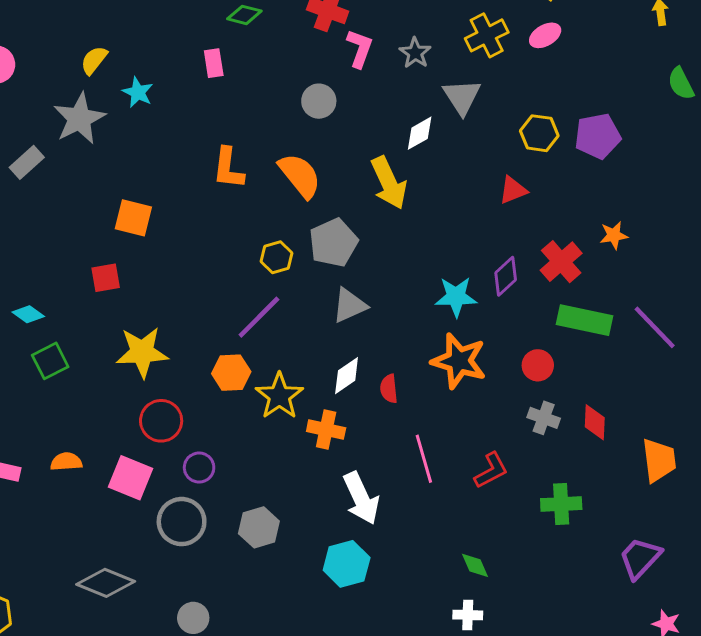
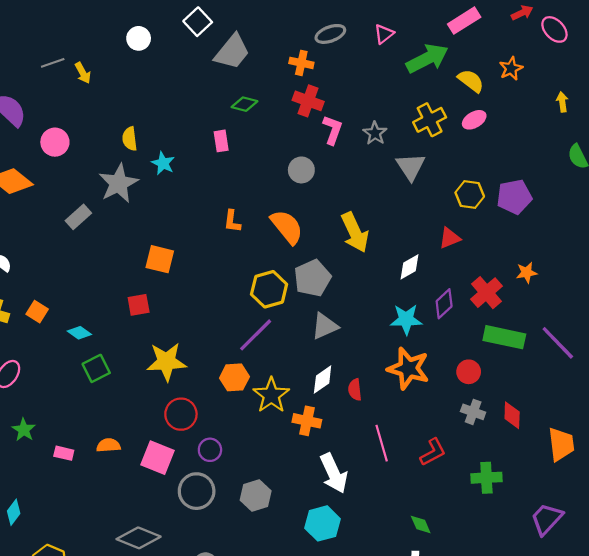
yellow semicircle: (94, 60) -> (130, 139), turned -45
white diamond: (420, 133) -> (410, 267), moved
orange L-shape: (228, 168) -> (232, 221), size x0.7
yellow hexagon: (276, 257) -> (269, 289), size x1.5

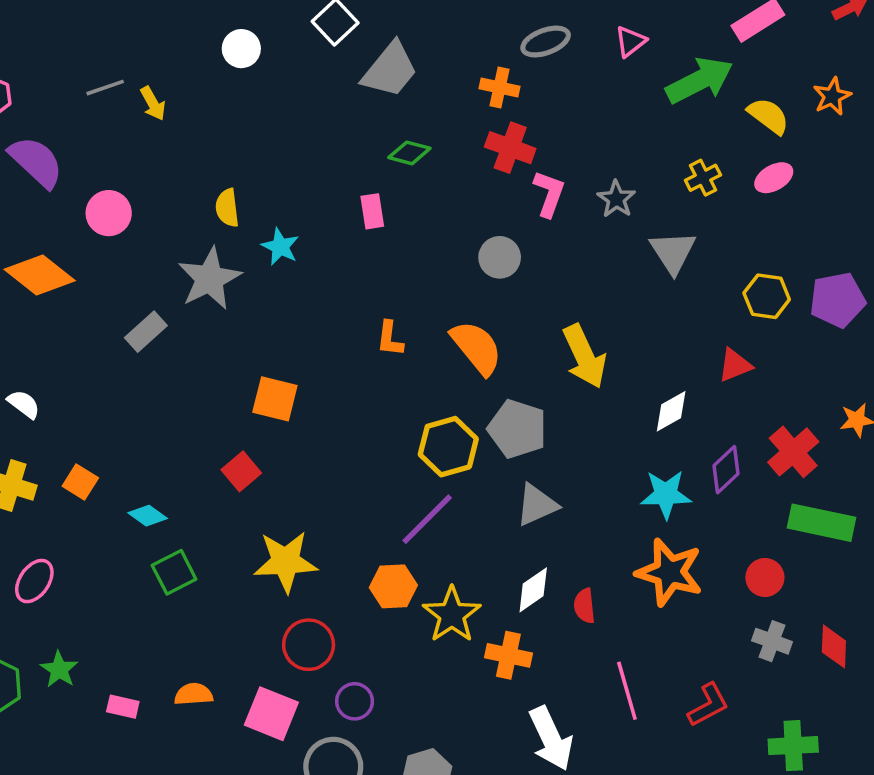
yellow cross: (430, 120) -> (703, 178), size x0.7
gray pentagon: (313, 278) -> (517, 429), turned -30
red square: (139, 305) -> (241, 471), turned -30

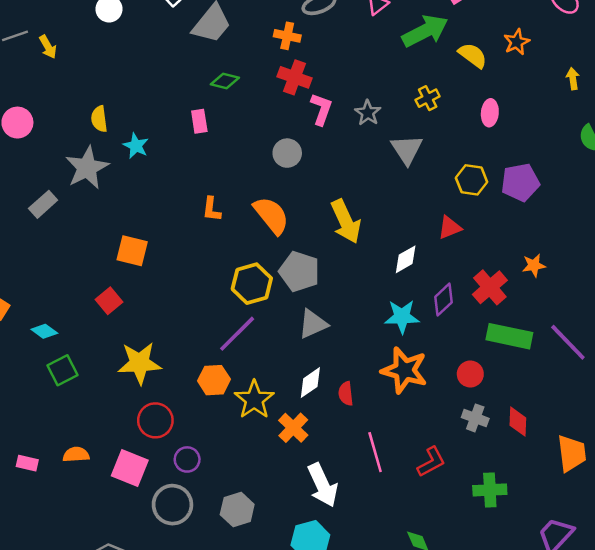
pink ellipse: (774, 178) -> (490, 113), moved, turned -55
orange cross: (508, 655) -> (293, 428), turned 32

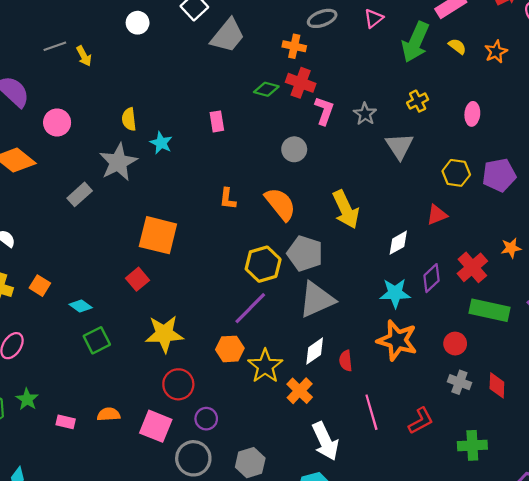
green arrow: (425, 31) -> (415, 42), turned 141
yellow semicircle: (473, 55) -> (457, 46), moved, size x0.7
green diamond: (225, 81) -> (266, 89), moved
orange square: (132, 251) -> (158, 235), size x1.4
gray triangle: (313, 324) -> (317, 300), size x1.4

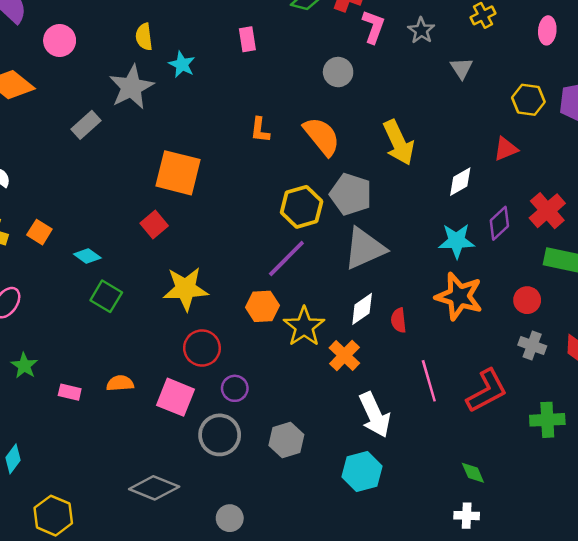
gray triangle: (399, 146) -> (462, 68), size x0.7
green square: (97, 340) -> (106, 296), turned -32
red L-shape: (421, 421) -> (487, 391), size x1.4

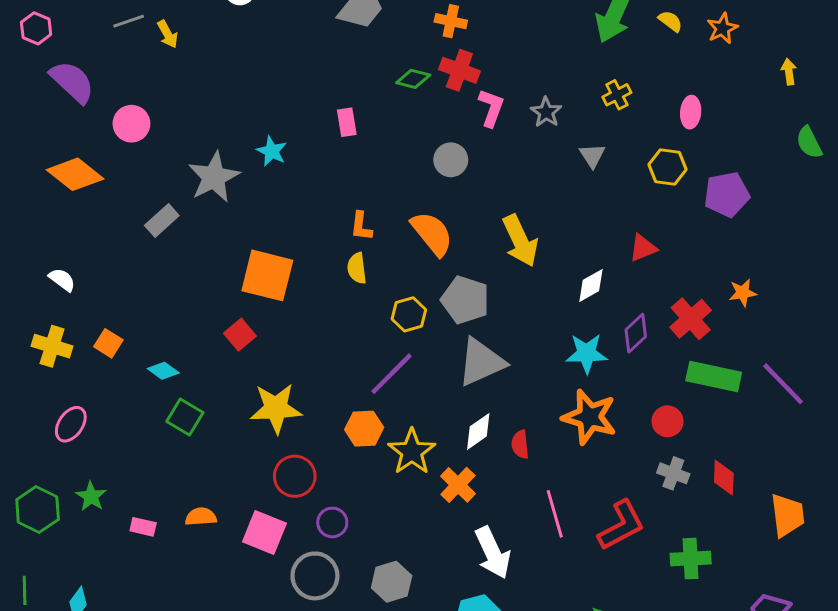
yellow semicircle: (144, 37) -> (357, 268), moved
yellow hexagon: (528, 100) -> (667, 167), moved
yellow hexagon: (302, 207) -> (409, 314), size x0.7

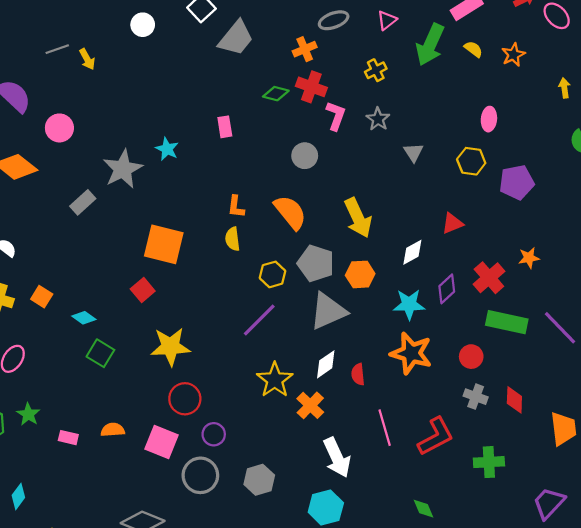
orange cross: (451, 21) -> (305, 49), turned -35
yellow cross: (617, 95) -> (376, 70), moved
orange hexagon: (364, 429) -> (360, 274), moved

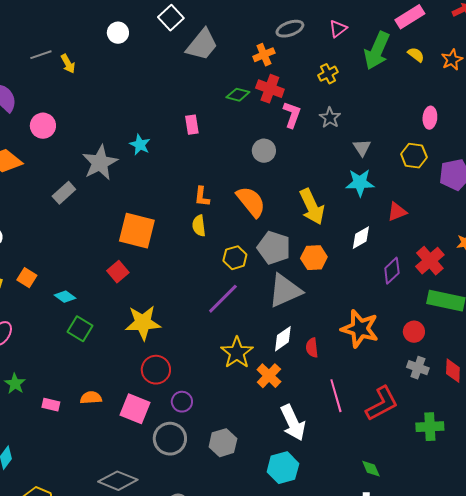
cyan star: (409, 304) -> (360, 183), moved

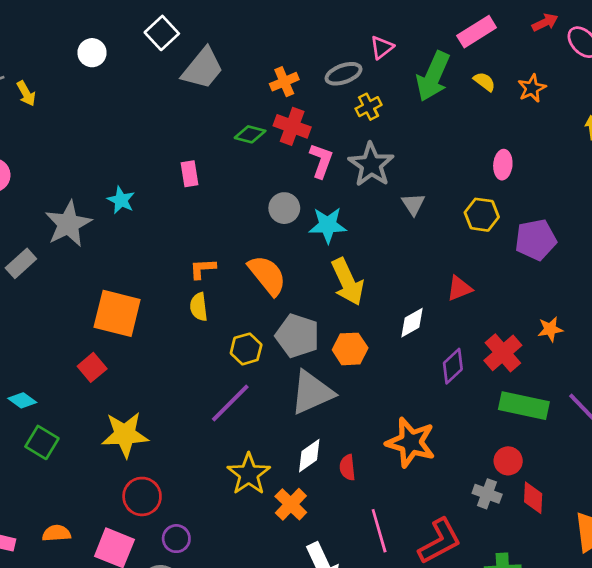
gray ellipse: (290, 29) -> (344, 74), moved
gray star: (330, 118) -> (371, 165), size x1.6
cyan star: (360, 183) -> (328, 225), moved
orange L-shape: (202, 197) -> (203, 269), turned 80
red circle: (414, 332) -> (508, 461), moved

